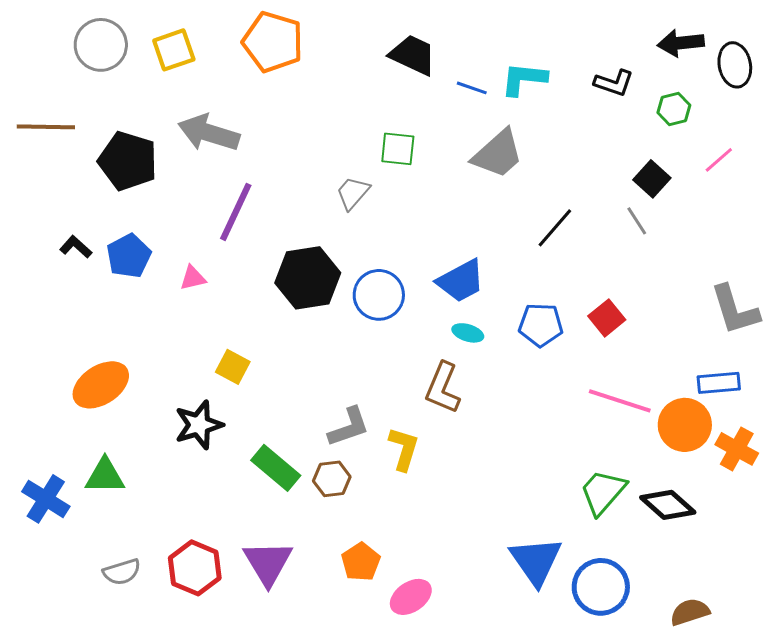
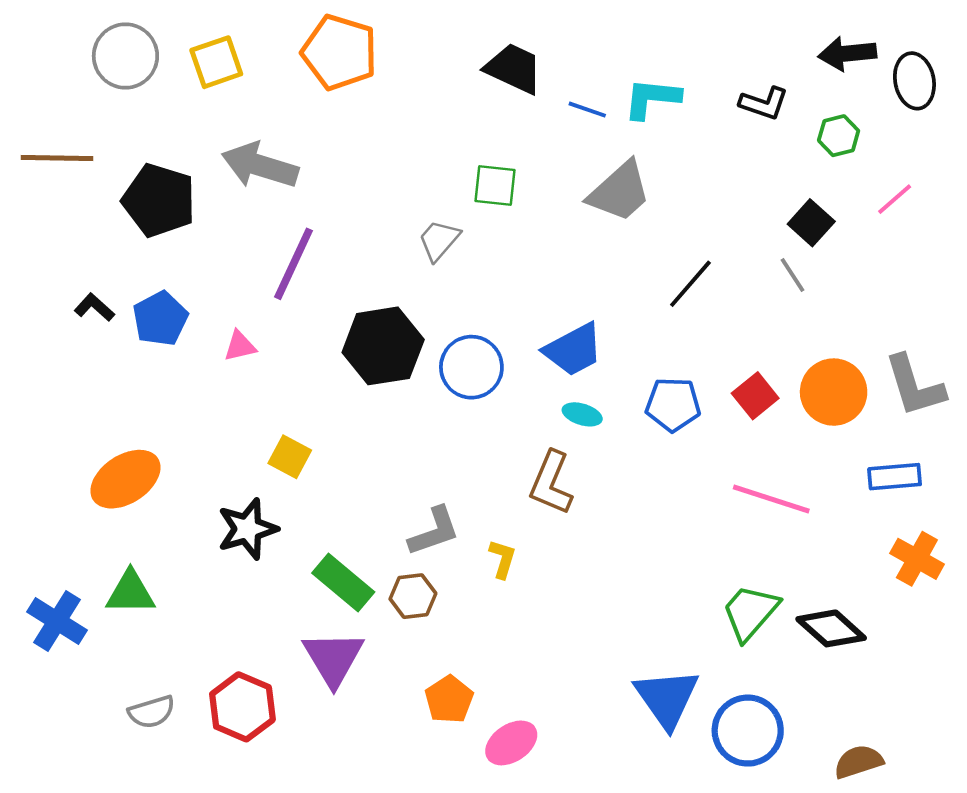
orange circle: (685, 425) -> (834, 392), moved
yellow L-shape: (404, 449) -> (503, 559), size x0.7
purple triangle: (268, 563) -> (333, 658), moved

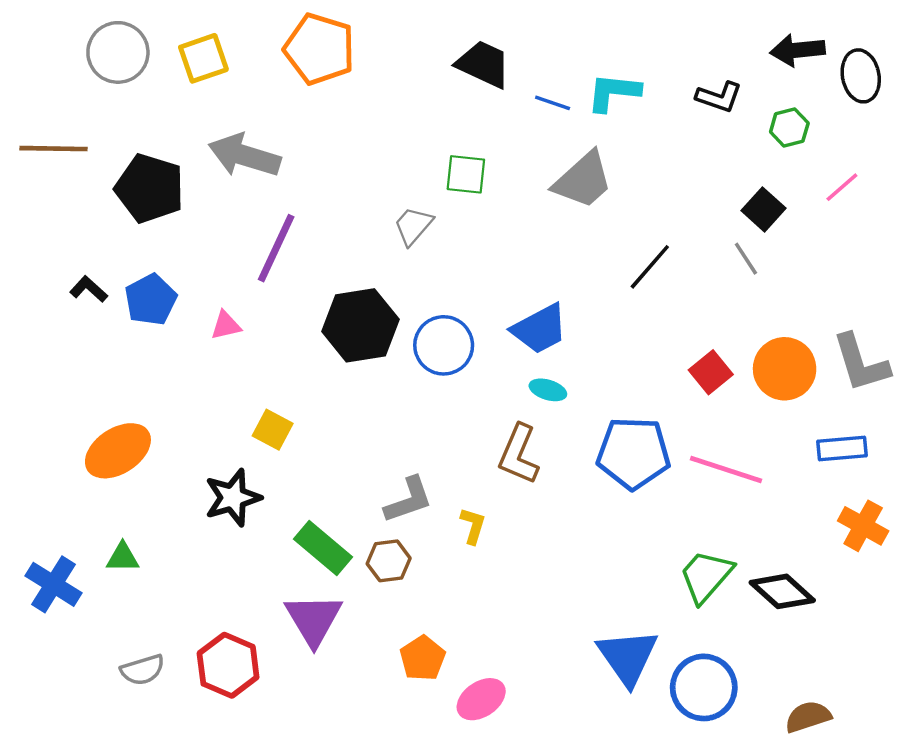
blue pentagon: (673, 404) -> (633, 453), moved, size x1.4
green triangle: (130, 592) -> (123, 557), size x0.7

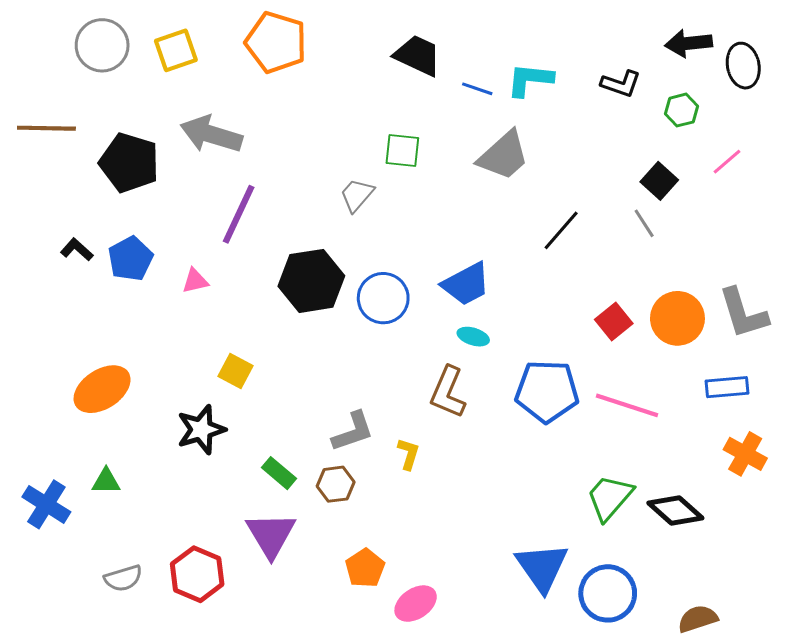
green rectangle: (323, 548) -> (279, 473), size x0.7

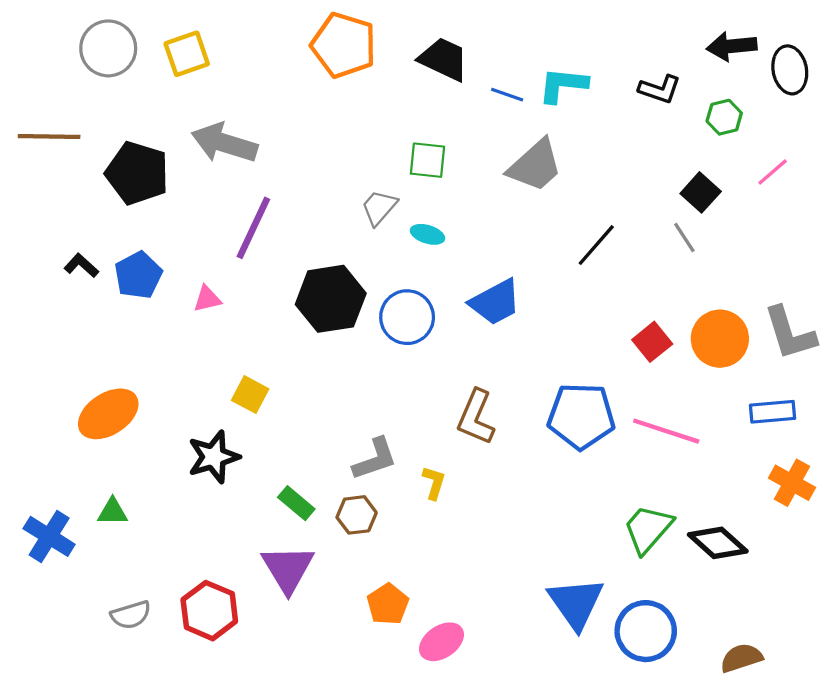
orange pentagon: (276, 42) -> (344, 45), moved
cyan ellipse: (473, 337) -> (427, 234), moved

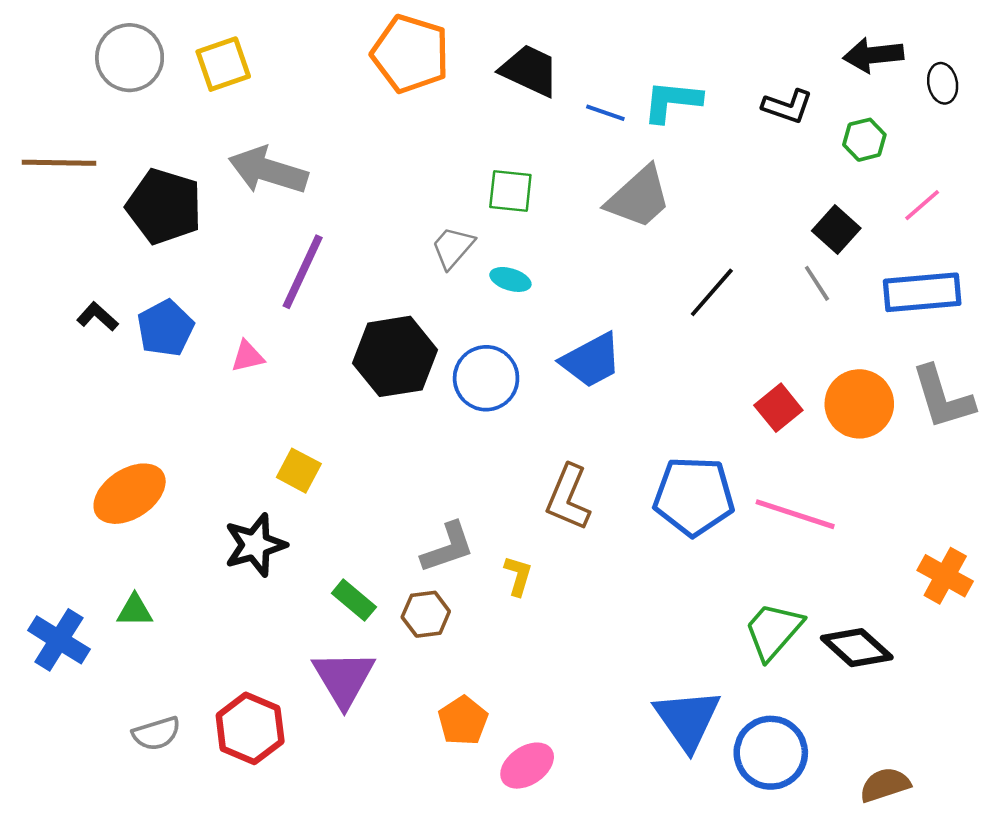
black ellipse: (790, 70) -> (943, 83), size x0.7
blue rectangle: (773, 412) -> (922, 292), moved, size x1.4

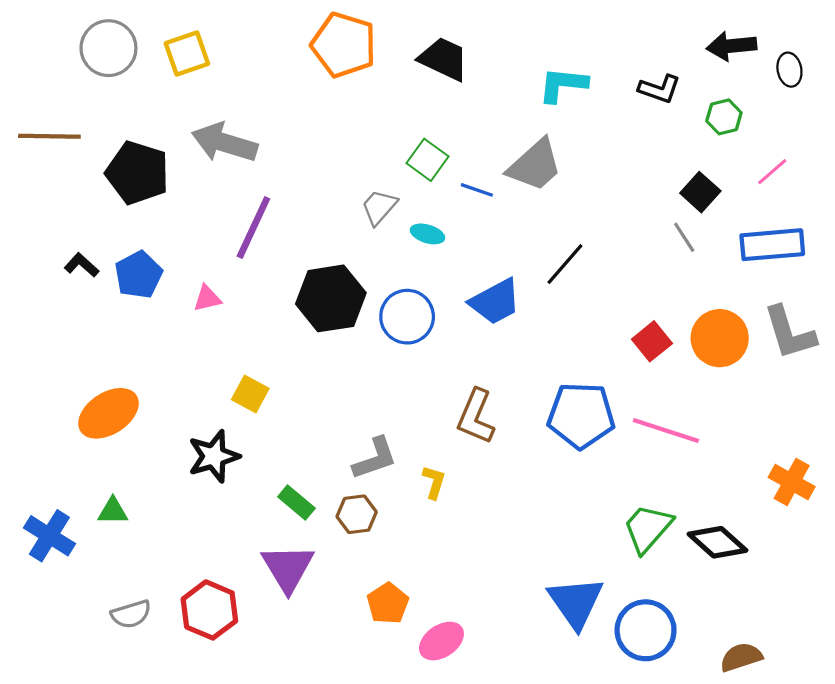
blue line: (605, 113) -> (477, 190), moved
green square: (510, 191) -> (427, 160), turned 30
black line: (712, 292) -> (565, 264), moved

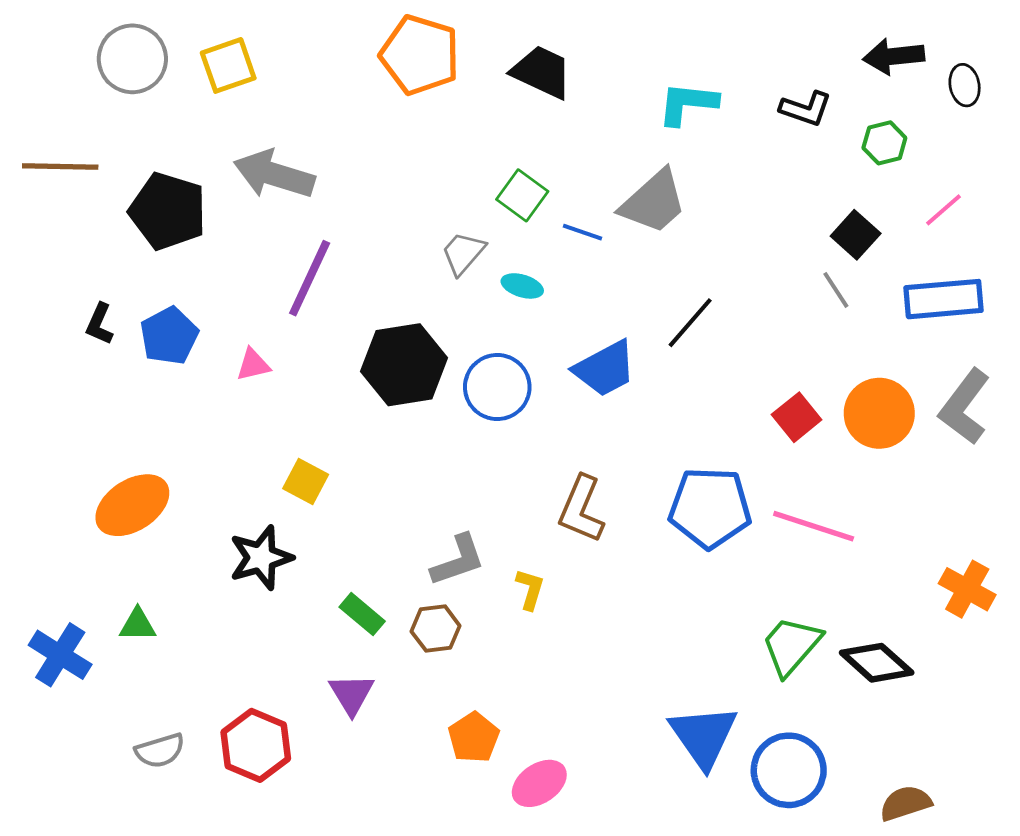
black L-shape: (82, 265) -> (100, 324), turned -108
gray L-shape: (789, 333) -> (965, 407), turned 54
purple triangle: (288, 568) -> (352, 694), size x0.7

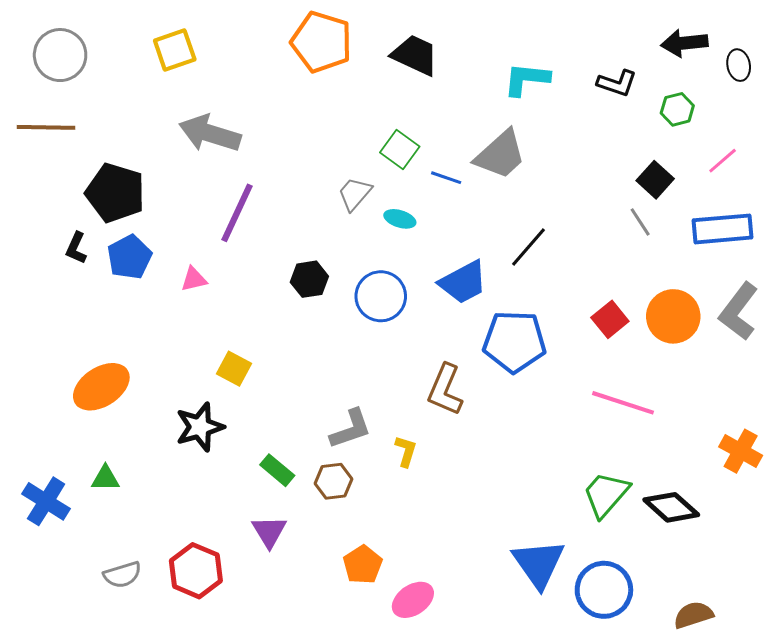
gray circle: (132, 59) -> (60, 55), moved
black pentagon: (168, 211) -> (115, 193), moved
black hexagon: (404, 365) -> (309, 279), size x0.6
blue pentagon: (710, 508) -> (514, 342), moved

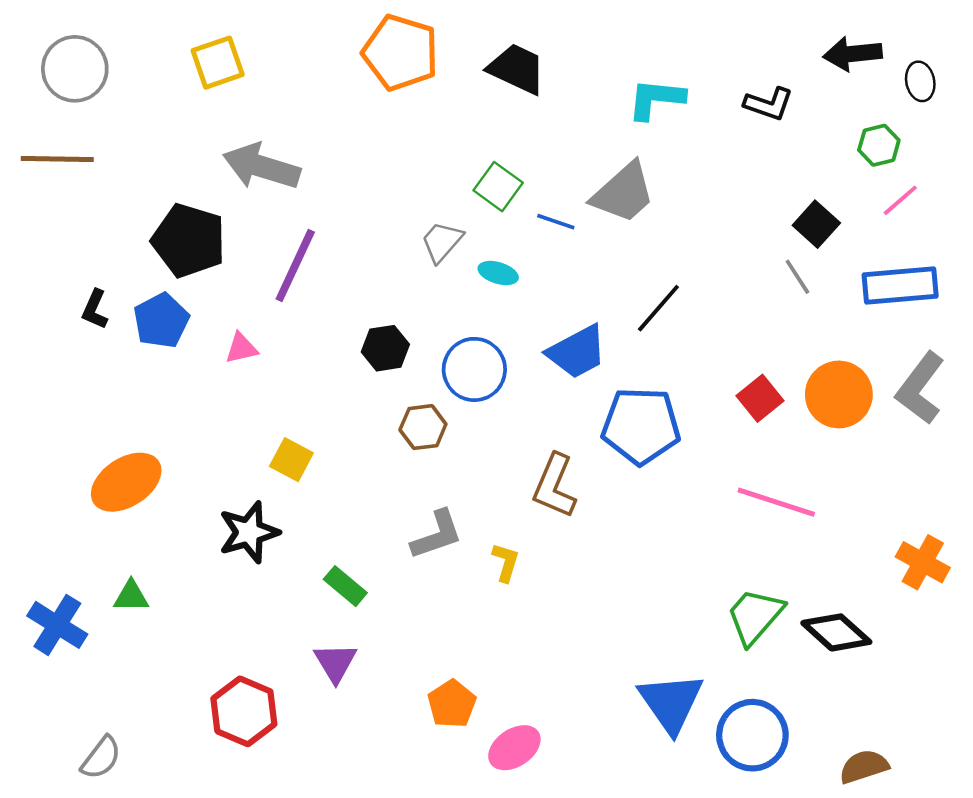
green hexagon: (677, 109) -> (879, 145), moved
black pentagon: (115, 193) -> (189, 240), moved
brown hexagon: (334, 481) -> (423, 427), moved
gray semicircle: (122, 575) -> (101, 758), moved, turned -36

